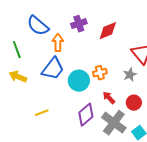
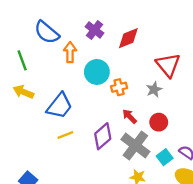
purple cross: (79, 24) -> (95, 30), turned -35
blue trapezoid: (53, 69) -> (60, 106), moved
cyan circle: (79, 81) -> (97, 72), moved
yellow line: (42, 113) -> (65, 135), moved

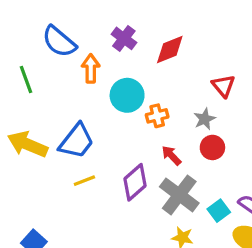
red triangle: (168, 65) -> (224, 86), size x0.7
yellow arrow: (23, 92) -> (28, 144), moved, size x1.4
red circle: (159, 122) -> (212, 147), moved

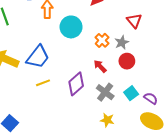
orange cross: (157, 116) -> (102, 40), moved, turned -32
gray cross: (179, 195) -> (105, 92), size x0.7
cyan square: (219, 211) -> (131, 93), moved

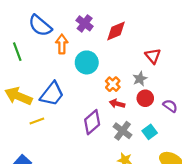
orange cross: (102, 40) -> (113, 84), moved
red arrow: (100, 66) -> (117, 104), turned -32
yellow line: (43, 83) -> (37, 121), moved
purple semicircle: (151, 98) -> (170, 106), moved

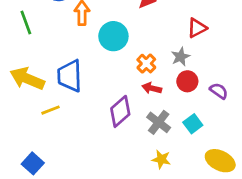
red triangle: (153, 56) -> (197, 28), turned 42
blue trapezoid: (52, 94) -> (70, 76), turned 140

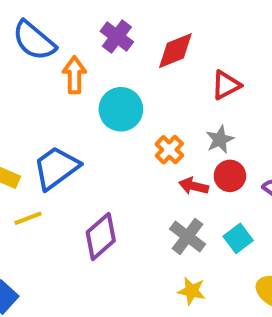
red triangle: (197, 28) -> (226, 85), moved
blue trapezoid: (70, 76) -> (56, 168), turned 56
red arrow: (152, 88) -> (194, 186), moved
purple diamond: (120, 111) -> (101, 236), moved

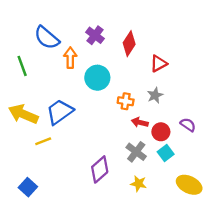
red diamond: (175, 51) -> (129, 44), turned -35
orange cross: (169, 150) -> (126, 101), turned -35
red circle: (230, 176) -> (161, 132), moved
purple diamond: (101, 236) -> (100, 169), moved

